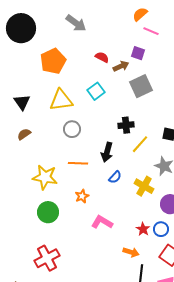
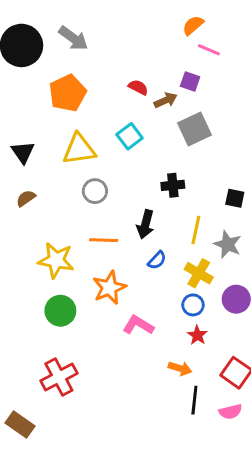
gray arrow: (76, 23) -> (73, 38), moved
yellow line: (140, 144) -> (196, 230), moved, turned -30
orange star: (82, 196) -> (109, 288), size x1.6
blue circle: (161, 229) -> (193, 305), moved

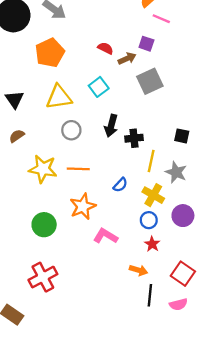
black cross: (173, 185) -> (134, 138), moved
black arrow: (145, 224) -> (111, 126), moved
yellow star: (56, 260) -> (43, 169), moved

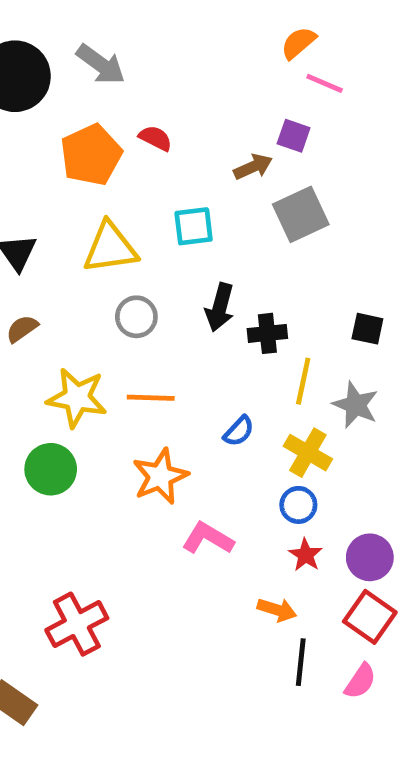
red semicircle: (106, 48) -> (155, 138), moved
cyan square: (99, 87) -> (194, 226), turned 30
purple circle: (183, 216) -> (370, 557), moved
green circle: (44, 225) -> (51, 469), moved
pink semicircle: (178, 304) -> (360, 681), turned -42

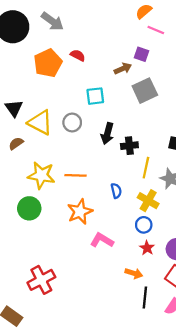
yellow triangle: (110, 248) -> (40, 123), moved, turned 36
gray circle: (136, 317) -> (72, 123), moved
blue semicircle: (239, 431) -> (116, 191), turned -56

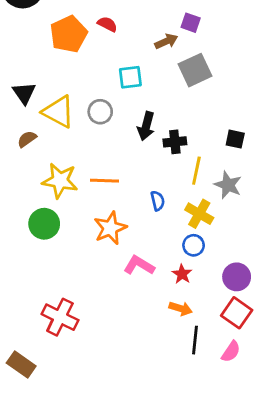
red star: (147, 248) -> (182, 274), moved
red cross: (41, 280) -> (60, 317), turned -36

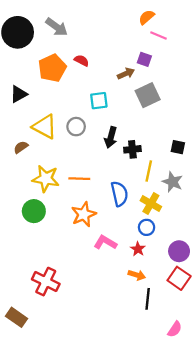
black triangle: (24, 93) -> (19, 94), moved, turned 36
blue semicircle: (158, 201) -> (119, 194), size x1.6
pink semicircle: (231, 352) -> (175, 329), moved

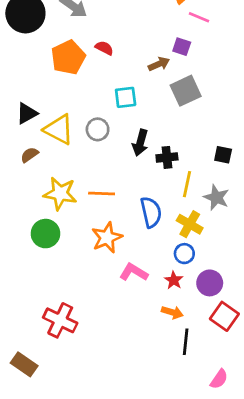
black triangle: (19, 94) -> (27, 113), moved
purple circle: (179, 251) -> (210, 283), moved

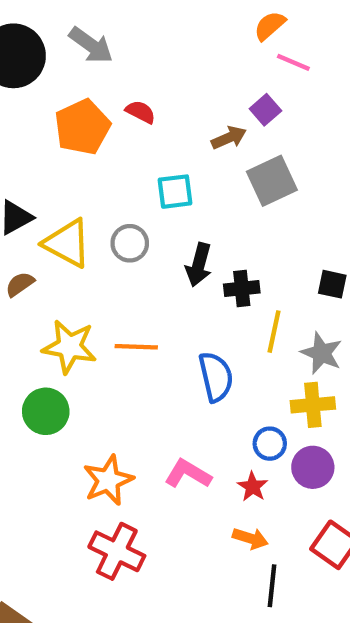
purple square: (182, 47) -> (265, 110), turned 30
yellow cross: (190, 224) -> (313, 405), moved, turned -35
orange star: (107, 238) -> (108, 480), moved
purple circle: (210, 283) -> (313, 467), moved
red cross: (60, 320) -> (117, 551), moved

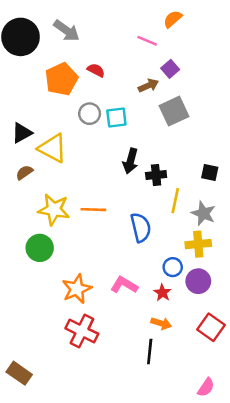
pink line: (293, 62) -> (147, 41), moved
gray circle: (130, 243) -> (90, 114), moved
black line: (272, 586) -> (150, 352), moved

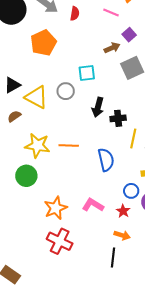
red semicircle: (96, 70) -> (75, 13), moved, turned 72
gray circle: (90, 114) -> (66, 91), moved

